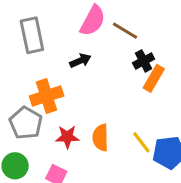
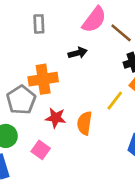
gray rectangle: (32, 35) -> (39, 24), size x0.6
yellow line: (141, 142) -> (115, 101), moved, turned 66

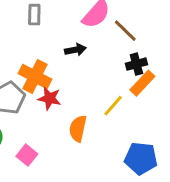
orange cross: (43, 79) -> (35, 76), turned 32
red star: (56, 118) -> (50, 98), moved

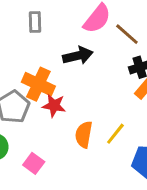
black arrow: (75, 50) -> (78, 56), size x1.4
yellow line: (113, 106) -> (115, 134), moved

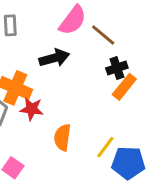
yellow line: (115, 134) -> (105, 147), moved

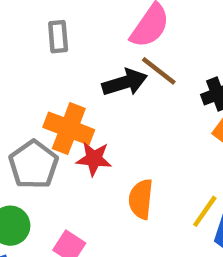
brown line: (103, 35) -> (159, 71), moved

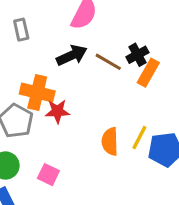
brown line: (159, 71) -> (108, 62), moved
orange semicircle: (141, 199) -> (110, 141), moved

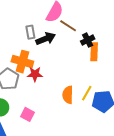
gray rectangle: (21, 30) -> (30, 32), moved
brown line: (108, 62) -> (68, 26), moved
orange rectangle: (148, 73) -> (94, 52), turned -30

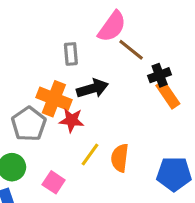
black arrow: (46, 39) -> (92, 88), moved
orange rectangle: (94, 52) -> (168, 95), turned -42
yellow line: (87, 93) -> (90, 155), moved

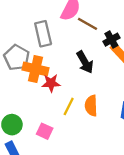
gray rectangle: (71, 54) -> (43, 34), size x1.5
black arrow: (92, 88) -> (85, 62), moved, turned 85
gray pentagon: (29, 124) -> (17, 58), moved

